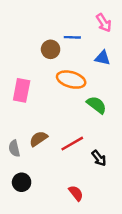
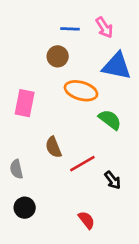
pink arrow: (104, 23) -> (104, 28), moved
blue line: (72, 37) -> (70, 29), moved
blue triangle: (103, 58) -> (117, 66), size x1.6
brown semicircle: (38, 139) -> (53, 147), moved, turned -78

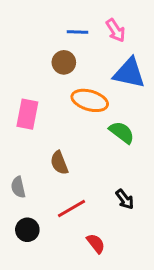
red line: (82, 164) -> (71, 208), moved

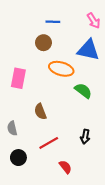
pink arrow: (116, 30) -> (94, 21), moved
black arrow: (125, 199) -> (85, 137), turned 48

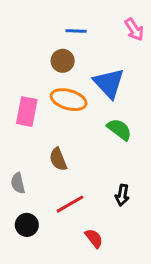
blue triangle: (88, 50) -> (109, 83), moved, turned 35
orange ellipse: (61, 69) -> (69, 100), moved

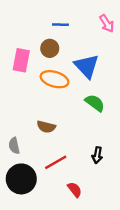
pink rectangle: (27, 112) -> (21, 60), moved
brown semicircle: (58, 159) -> (46, 127), turned -54
black circle: (27, 225) -> (21, 179), size x1.6

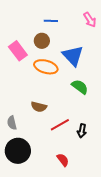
pink rectangle: (21, 60) -> (18, 51), turned -48
red line: (56, 162) -> (60, 125), moved

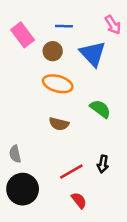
pink rectangle: (18, 51) -> (23, 35), moved
blue triangle: (73, 56) -> (93, 54), moved
brown semicircle: (39, 107) -> (59, 124), moved
red line: (60, 125) -> (71, 172), moved

